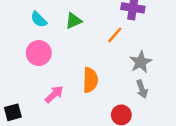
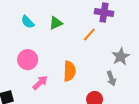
pink circle: (39, 53) -> (28, 60), moved
gray star: (141, 62) -> (121, 56), moved

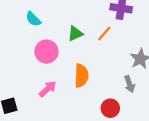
green triangle: (56, 23) -> (75, 34), moved
pink circle: (28, 60) -> (46, 52), moved

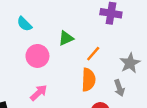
orange line: (104, 34) -> (93, 54), moved
orange semicircle: (81, 76) -> (88, 80), moved

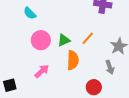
green triangle: (66, 38) -> (64, 40), moved
orange semicircle: (88, 80) -> (73, 60), moved

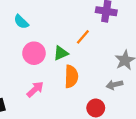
orange line: (88, 38) -> (83, 37), moved
gray arrow: (110, 67) -> (114, 85), turned 96

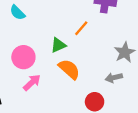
pink circle: (34, 53) -> (23, 57), moved
orange semicircle: (71, 77) -> (69, 69), turned -50

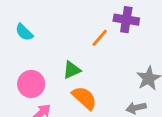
orange line: (81, 28) -> (100, 38), moved

